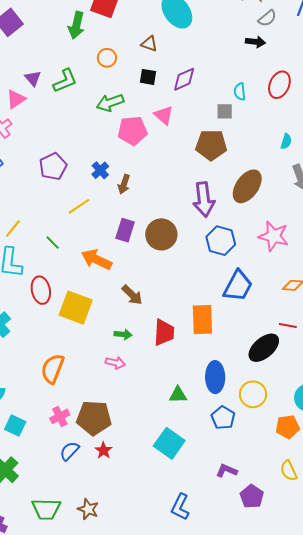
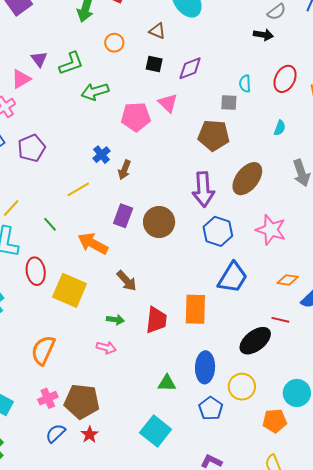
green arrow: (110, 103) -> (95, 92), moved
cyan semicircle: (286, 141) -> (280, 128), moved
purple pentagon: (53, 166) -> (32, 148), moved

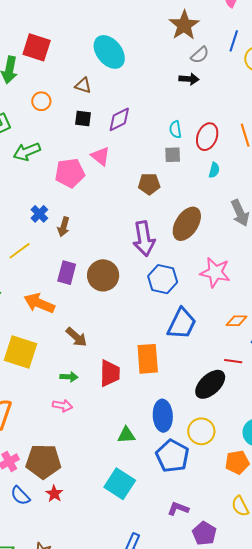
red ellipse: (285, 79) -> (207, 137), moved
gray square: (229, 102) -> (173, 155), moved
brown pentagon: (214, 135) -> (149, 184), size x0.7
blue pentagon: (211, 408) -> (172, 456), size x1.4
blue semicircle: (56, 433) -> (20, 496), turned -85

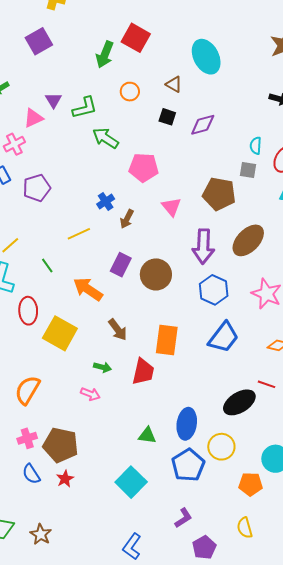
green arrow: (27, 152) -> (106, 138), turned 44
pink triangle: (100, 156) -> (171, 207), moved
brown pentagon: (149, 184) -> (219, 194), size x1.5
orange rectangle: (148, 359) -> (167, 340), moved
purple L-shape: (178, 509) -> (183, 518), turned 115

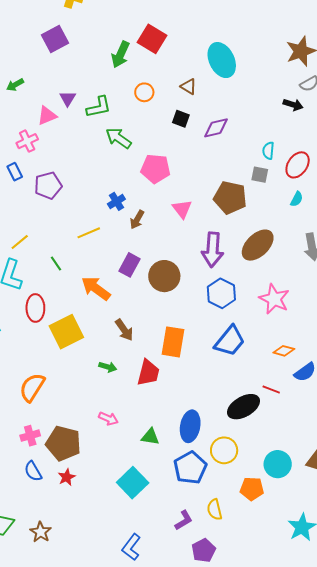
yellow square: (60, 333) -> (66, 332), turned 32
pink arrow: (90, 394) -> (108, 419), moved
yellow semicircle: (245, 528) -> (215, 510), moved

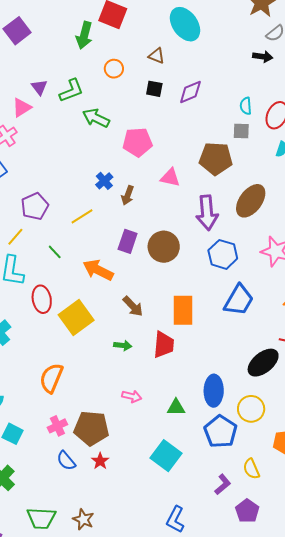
purple pentagon: (48, 186) -> (35, 206), moved
pink triangle: (182, 209) -> (170, 177), turned -30

